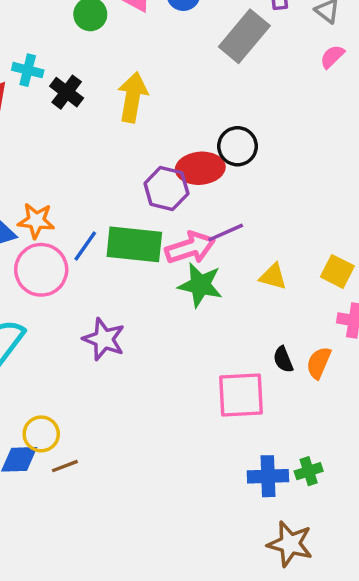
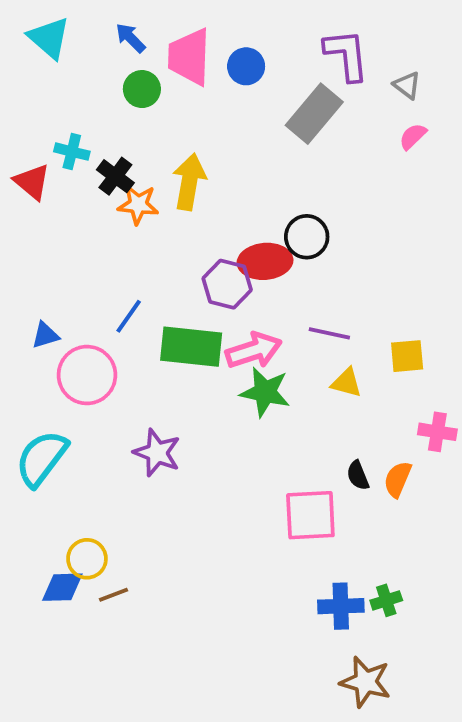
orange star: (36, 221) -> (138, 205), moved
purple line: (226, 233) -> (329, 333), moved, turned 36
blue line: (85, 246) -> (129, 316), moved
yellow square: (337, 271) -> (407, 356), moved, turned -32

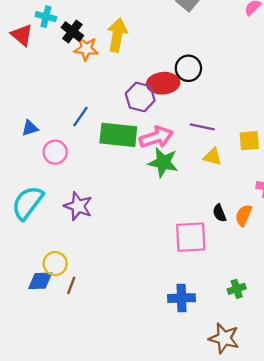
pink circle: (87, 375) -> (55, 152), size x0.7
purple star: (157, 453) -> (78, 206), moved
brown line: (113, 595) -> (71, 285), turned -48
blue cross: (341, 606) -> (182, 298), moved

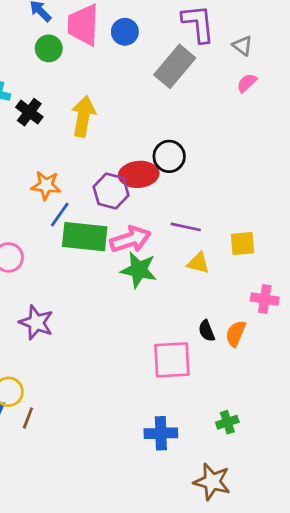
orange star: (86, 49) -> (46, 185), moved
blue line: (80, 117) -> (60, 215), moved

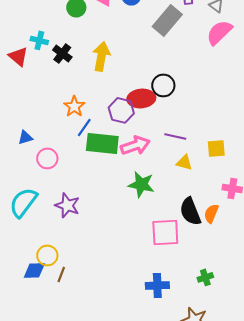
pink semicircle: (247, 83) -> (219, 32), size x1.8
orange star: (46, 185) -> (74, 106), turned 30
green star: (139, 270) -> (141, 184), moved
black semicircle: (207, 331) -> (190, 211), size x1.8

